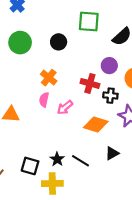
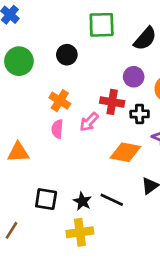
pink arrow: (65, 107) -> (89, 122), moved
black square: (30, 166) -> (46, 199), moved

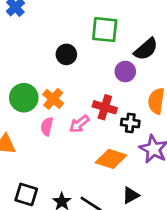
green circle: (19, 61) -> (24, 98), moved
purple circle: (134, 77) -> (125, 72), moved

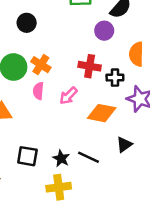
black circle: (66, 54) -> (27, 23), moved
pink arrow: (79, 124) -> (68, 96), moved

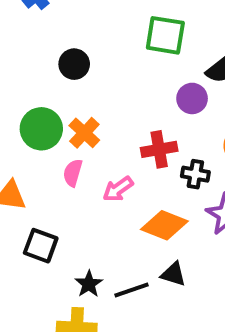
red cross: (90, 66) -> (159, 149), turned -30
black triangle: (124, 144) -> (173, 274), moved, turned 42
black square: (27, 156) -> (41, 246), moved
black line: (89, 157) -> (132, 290), turned -55

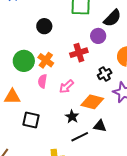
black circle: (74, 64) -> (44, 26), moved
red cross: (159, 149) -> (79, 53), moved
black cross: (195, 174) -> (105, 74), turned -32
black star: (89, 284) -> (72, 117), moved

